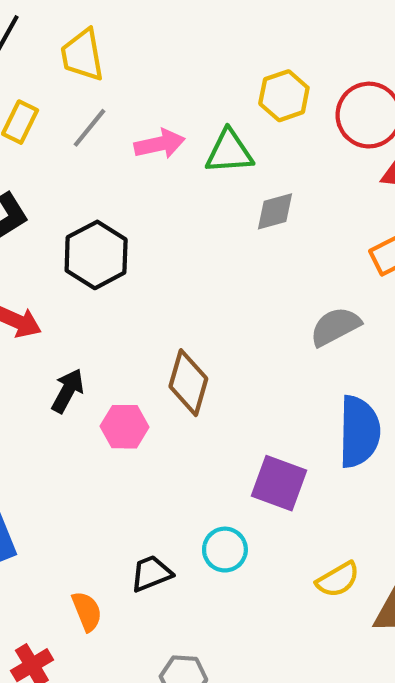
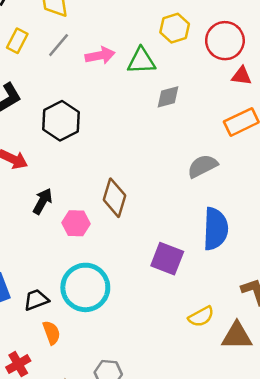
cyan circle: (225, 550) -> (85, 287), moved, size x1.8
black trapezoid: (151, 573) -> (36, 300), moved

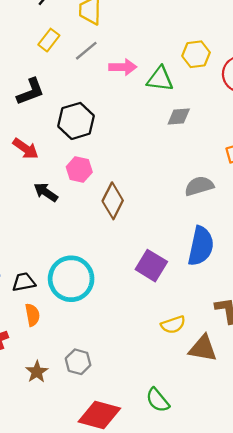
black arrow: (43, 201) -> (46, 192), turned -95
pink hexagon: (76, 223) -> (79, 169), moved

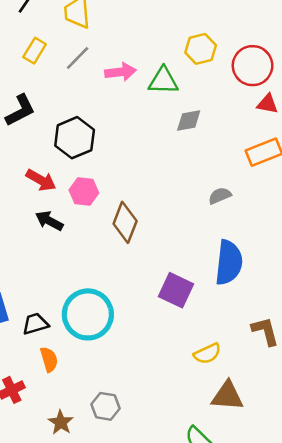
red arrow: (26, 149) -> (41, 180), moved
gray semicircle: (199, 186) -> (220, 196), size x0.7
brown triangle: (203, 348) -> (227, 396), moved

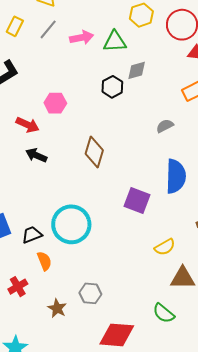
black hexagon: (75, 138) -> (112, 87), moved, size x0.7
pink hexagon: (84, 191) -> (55, 103), moved

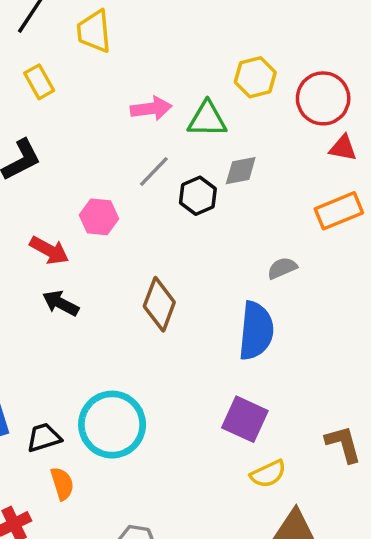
yellow rectangle: (15, 26) -> (39, 82), turned -60
gray line: (48, 29) -> (154, 171), moved
blue semicircle: (176, 176) -> (256, 331), moved
purple square: (137, 201) -> (245, 419), moved

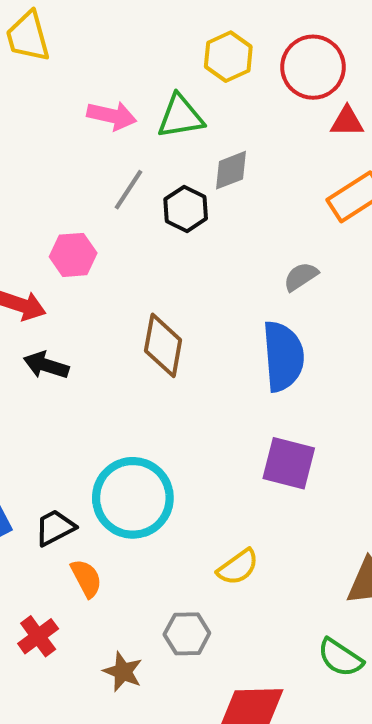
pink arrow: (151, 109) -> (112, 116), turned 30
yellow semicircle: (268, 474) -> (238, 567), moved

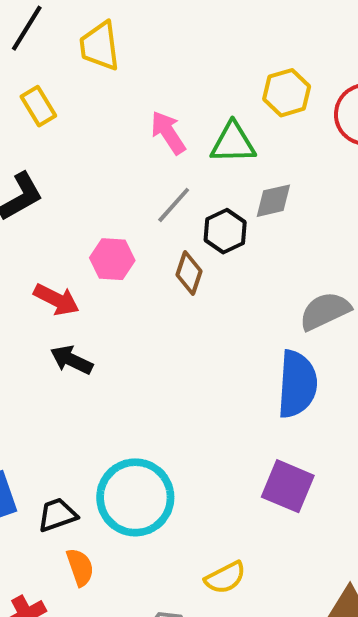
pink arrow: (112, 116) -> (168, 133), turned -144
gray semicircle: (301, 277) -> (325, 311), size x1.5
brown diamond: (163, 345) -> (189, 273), moved, size x0.7

